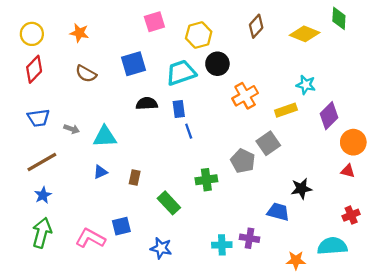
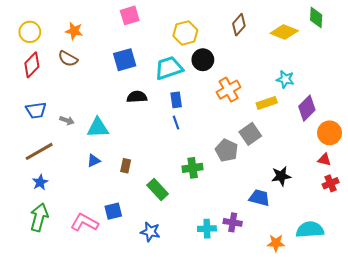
pink square: (154, 22) -> (130, 15), moved
brown semicircle: (86, 74) -> (68, 59), moved
blue rectangle: (179, 109) -> (176, 100), moved
red cross: (351, 215) -> (331, 183), moved

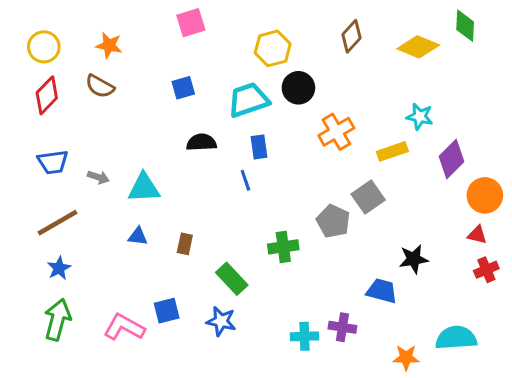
blue square: (125, 60) -> (183, 88), size x0.7
blue line: (176, 123) -> (245, 180), moved
blue triangle: (94, 161) -> (138, 236), turned 32
blue star: (150, 232) -> (221, 321), moved

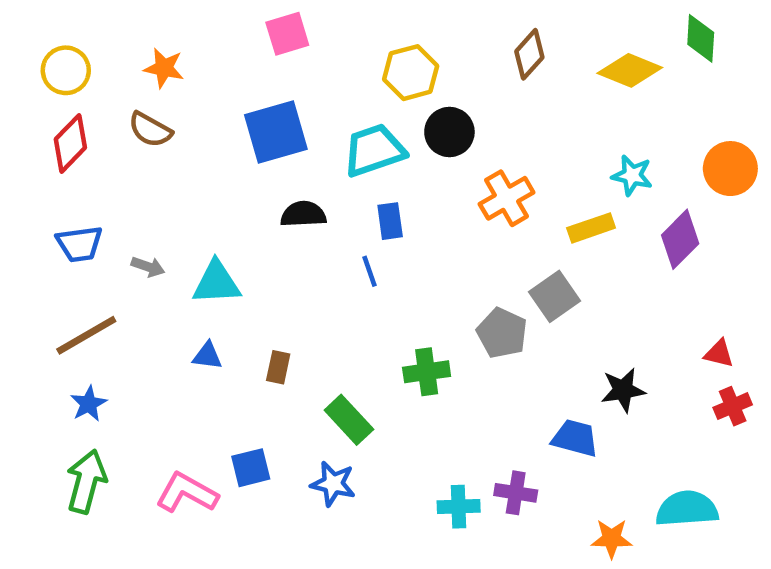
blue square: (183, 88) -> (276, 132), size x1.8
orange circle: (485, 195) -> (730, 169), moved

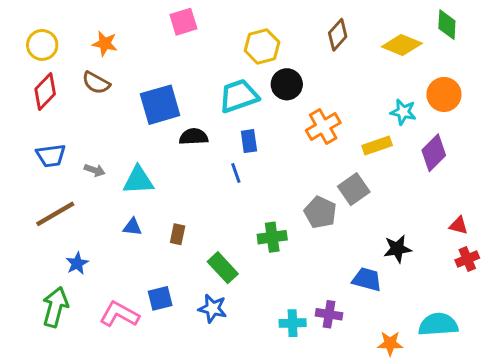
blue square: (276, 132) -> (160, 105), moved
orange circle: (730, 169) -> (444, 94), moved
blue star: (89, 404) -> (77, 263), moved

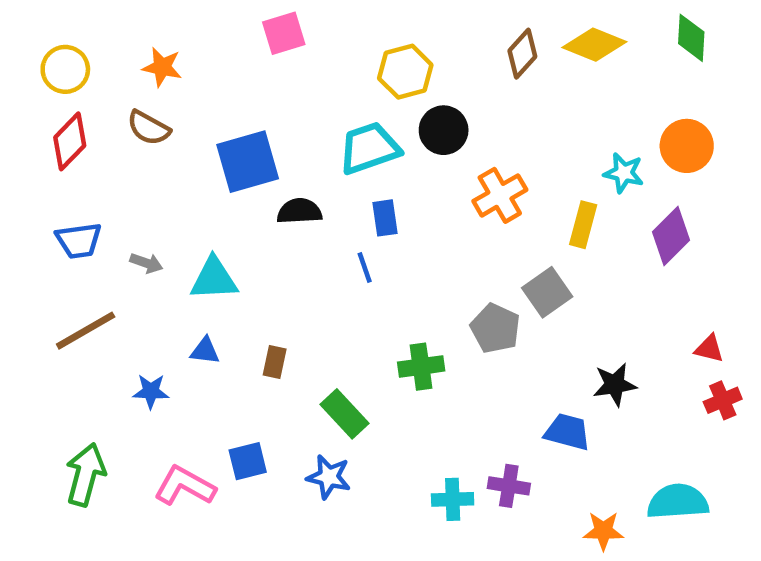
yellow diamond: (402, 45) -> (594, 45), moved
yellow rectangle: (377, 145) -> (583, 225), turned -56
blue star: (77, 263) -> (151, 391), moved, turned 30

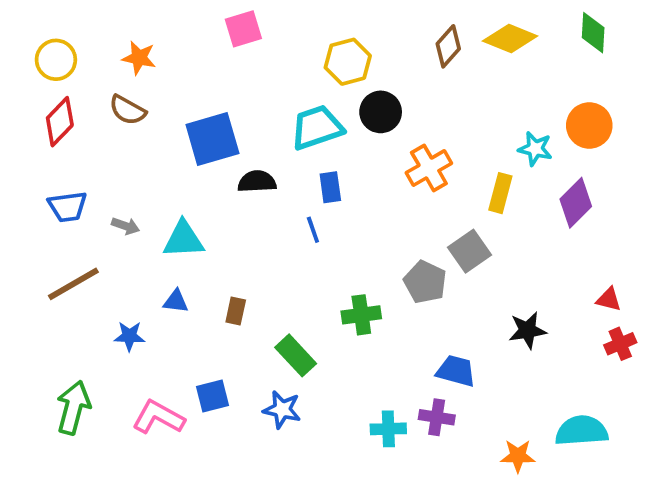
blue trapezoid: (567, 432) -> (456, 371), moved

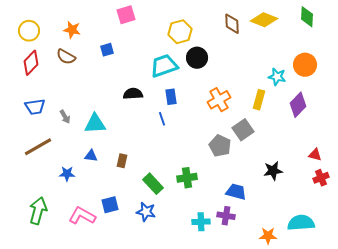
brown diamond: (448, 46) -> (232, 24), turned -45
blue square: (212, 139) -> (107, 50), moved, size x0.5
orange cross: (429, 168) -> (219, 100), moved
gray arrow: (126, 226) -> (65, 117), turned 40
green cross: (361, 315) -> (187, 178), moved

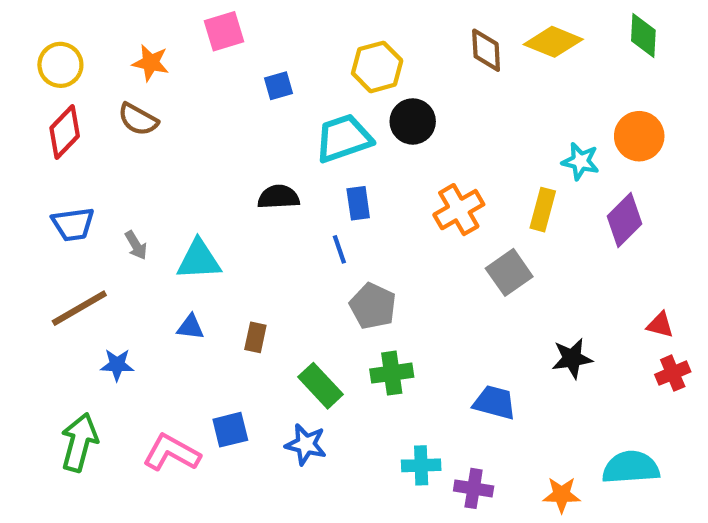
pink square: (126, 15) -> (224, 31), moved
blue square: (107, 50) -> (279, 86), moved
gray pentagon: (220, 146) -> (373, 306), moved
blue star: (67, 174) -> (117, 365), moved
purple cross: (226, 216) -> (474, 488), moved

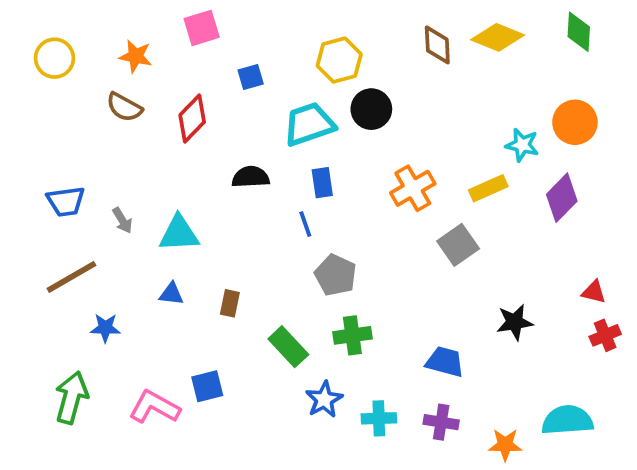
red diamond: (65, 132) -> (192, 118), moved
yellow rectangle: (543, 210) -> (488, 188), turned 51
blue star: (306, 444) -> (324, 399), moved, turned 30
purple cross: (474, 488) -> (441, 422), moved

